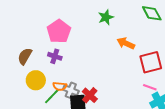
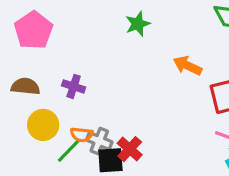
green star: (106, 17) -> (138, 24), moved
pink pentagon: (59, 31) -> (33, 30), moved
brown semicircle: (25, 56) -> (25, 86), turned 66

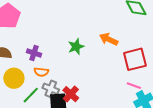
green star: (138, 24) -> (76, 47), moved
orange semicircle: (82, 135) -> (41, 72), moved

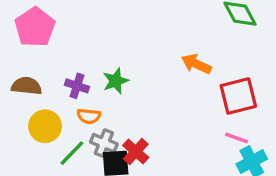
green star: (76, 47) -> (116, 81), moved

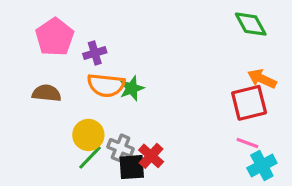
orange arrow: (196, 64) -> (262, 79), moved
purple cross: (77, 86) -> (95, 53), moved, turned -35
orange semicircle: (89, 116) -> (106, 85), moved, size x1.6
yellow circle: (45, 126) -> (88, 135), moved

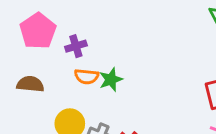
orange semicircle: (106, 85) -> (87, 77), size x0.7

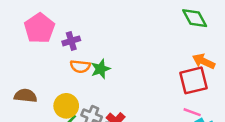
brown semicircle: (30, 84) -> (25, 96), moved

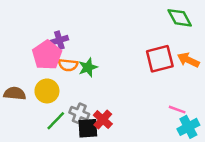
pink pentagon: (39, 28) -> (47, 55), moved
red square: (193, 80) -> (160, 59), moved
yellow circle: (66, 106) -> (47, 91), moved

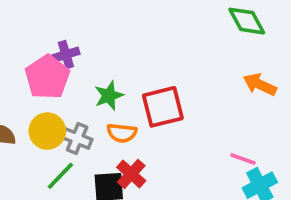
red square: (160, 59) -> (163, 107), moved
orange semicircle: (68, 65) -> (122, 133), moved
gray cross: (79, 113) -> (77, 138), moved

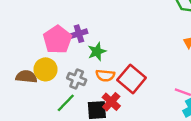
purple cross: (66, 55) -> (79, 34), moved
red square: (163, 107) -> (132, 79), moved, turned -36
yellow circle: (47, 131) -> (45, 69), moved

